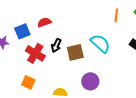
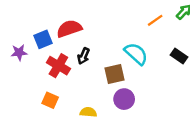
orange line: (116, 15) -> (155, 20), turned 48
red semicircle: (44, 22) -> (69, 29), size x1.5
brown square: (75, 52) -> (115, 74), moved

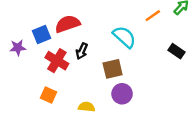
cyan semicircle: (136, 54) -> (124, 37), moved

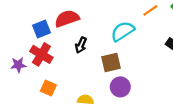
cyan semicircle: (124, 37) -> (123, 31), turned -75
purple star: (18, 48) -> (18, 65), moved
red cross: (57, 61) -> (41, 54), moved

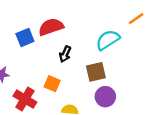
red cross: (41, 54) -> (25, 99), moved
orange square: (48, 88) -> (52, 84), moved

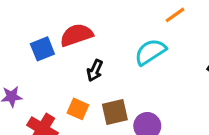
orange line: (136, 19) -> (175, 15), moved
brown square: (96, 72) -> (115, 112), moved

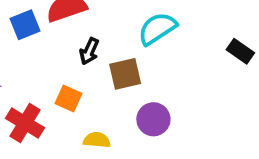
brown square: (115, 112) -> (125, 74), moved

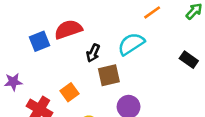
black arrow: (89, 51) -> (93, 53), moved
orange square: (68, 98) -> (70, 92), turned 30

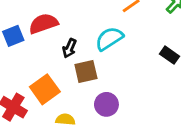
orange square: (70, 92) -> (45, 89), size x1.5

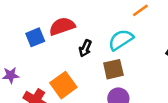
brown square: (86, 72) -> (113, 69), moved

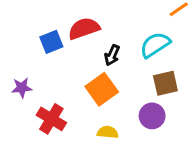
brown square: (113, 69) -> (165, 83), moved
orange square: (63, 85) -> (102, 89), moved

